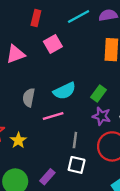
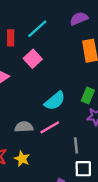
cyan line: (79, 17) -> (37, 29), moved
gray semicircle: (29, 98) -> (24, 127), moved, turned 90

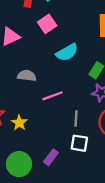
cyan semicircle: (55, 101) -> (67, 52), moved
gray semicircle: (24, 127) -> (27, 76), moved

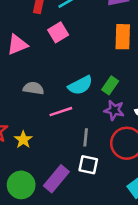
cyan semicircle: (67, 52) -> (80, 85), moved
purple rectangle: (51, 157) -> (56, 179), size x1.5

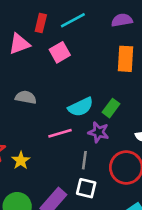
pink triangle: (17, 45) -> (19, 44), moved
gray semicircle: (33, 88) -> (26, 97), moved
purple star: (114, 110) -> (99, 132), moved

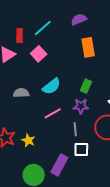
cyan semicircle: (81, 107) -> (52, 86), moved

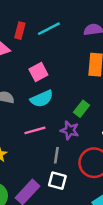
pink square: (39, 54) -> (38, 72), moved

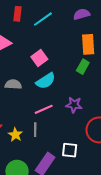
red rectangle: (20, 31) -> (17, 14), moved
green rectangle: (81, 109) -> (83, 67), moved
gray line: (56, 155) -> (35, 130), moved

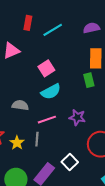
green rectangle: (83, 67) -> (89, 80), turned -48
gray semicircle: (13, 84) -> (20, 105), moved
white square: (70, 150) -> (70, 162), turned 35

